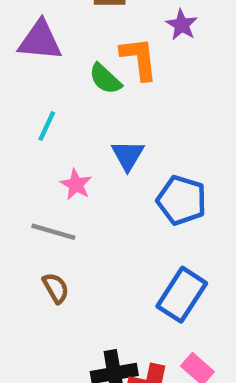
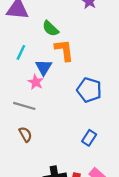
orange L-shape: (139, 59) -> (64, 50), moved
blue triangle: (128, 155) -> (44, 67), moved
blue rectangle: (182, 295) -> (89, 138), size x0.6

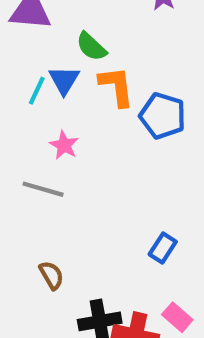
blue triangle: (44, 67) -> (64, 80), moved
blue pentagon: (89, 90) -> (163, 116), moved
brown semicircle: (25, 134) -> (51, 275), moved

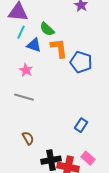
blue triangle: (64, 80) -> (34, 45), turned -42
cyan line: (37, 91) -> (21, 32), moved
pink star: (64, 145) -> (26, 70), moved

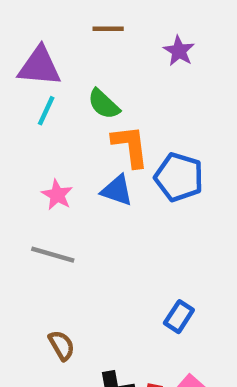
blue triangle: (34, 45) -> (117, 190), moved

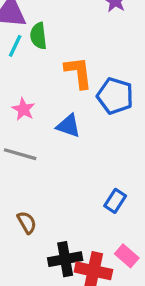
green semicircle: (104, 104) -> (38, 36), moved, turned 40
blue triangle: (117, 190) -> (68, 126), moved

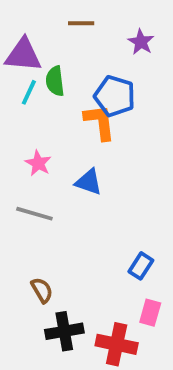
blue pentagon: (115, 96) -> (115, 96), moved
pink rectangle: (127, 256) -> (150, 313), moved, turned 65
black cross: (65, 259) -> (64, 331), moved

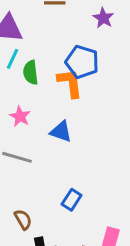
green semicircle: (55, 81) -> (31, 72), moved
blue rectangle: (141, 266) -> (72, 200), moved

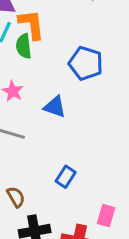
blue pentagon: (82, 62) -> (86, 63), moved
orange L-shape: (70, 83) -> (31, 24), moved

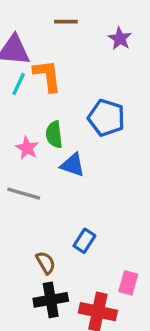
green semicircle: (24, 46) -> (54, 135), moved
brown semicircle: (16, 197) -> (46, 263), moved

